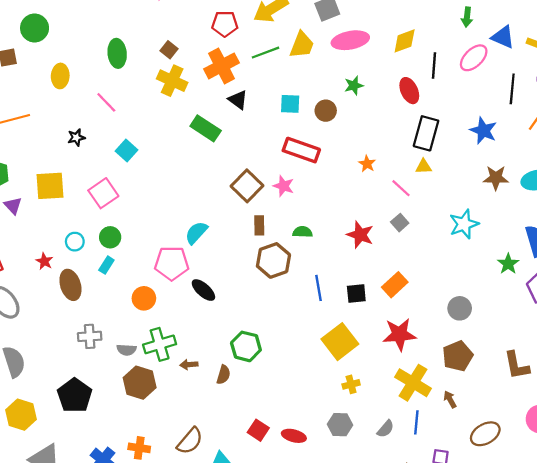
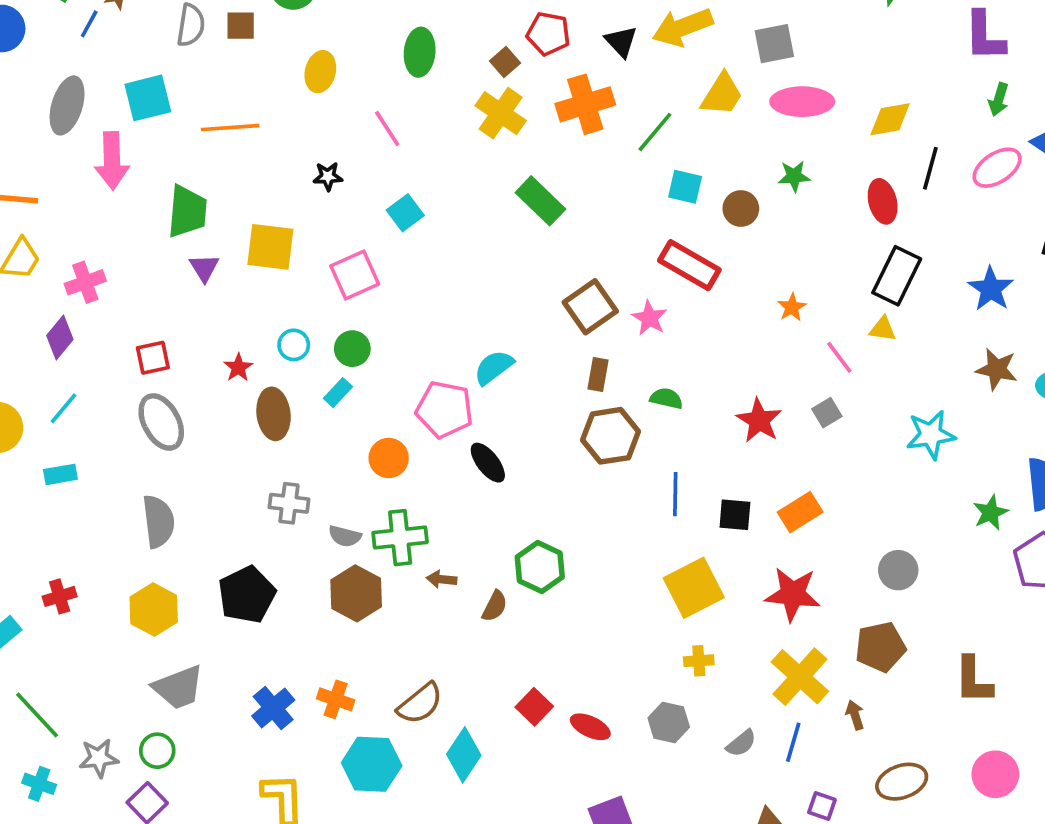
red pentagon: (225, 24) -> (548, 34), moved
green line: (265, 53) -> (655, 132), moved, turned -40
black triangle: (238, 100) -> (621, 42), moved

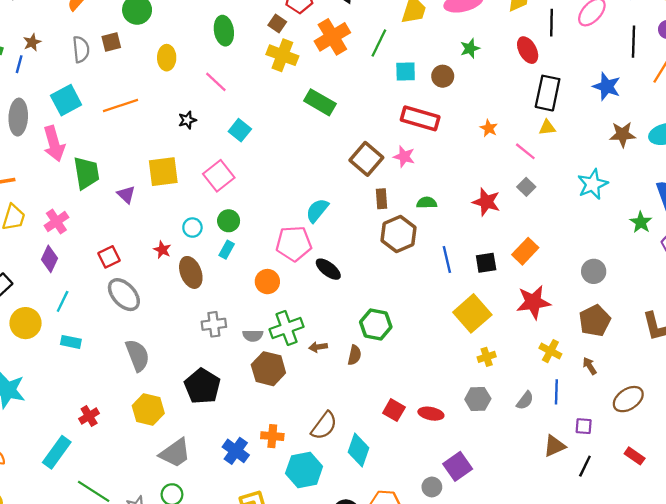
green trapezoid: (187, 211) -> (86, 173), moved
cyan rectangle: (60, 474) -> (71, 342), turned 36
yellow cross: (800, 677) -> (550, 351), size x0.6

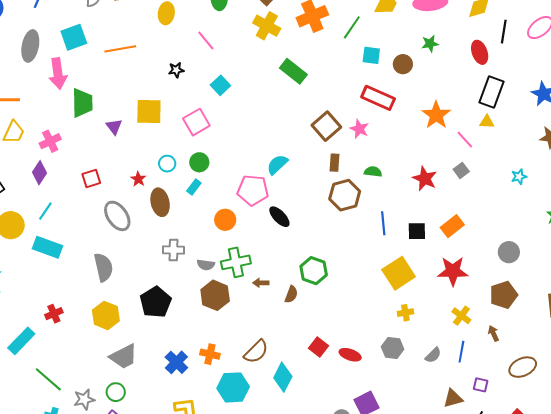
orange star: (489, 128) -> (436, 115), size x1.8
cyan star: (593, 184) -> (519, 177), size x0.6
gray ellipse: (124, 295) -> (117, 216), moved
cyan rectangle: (71, 342) -> (47, 247), size x1.6

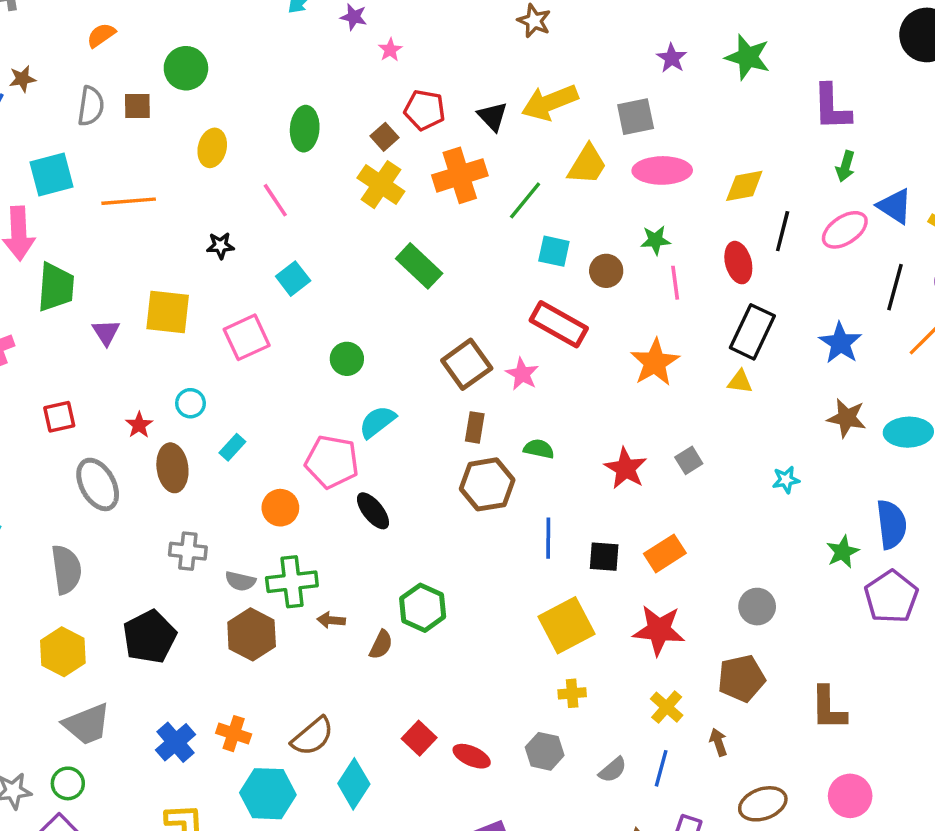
pink line: (465, 140) -> (675, 283), moved, turned 30
green circle: (199, 162) -> (347, 359), moved

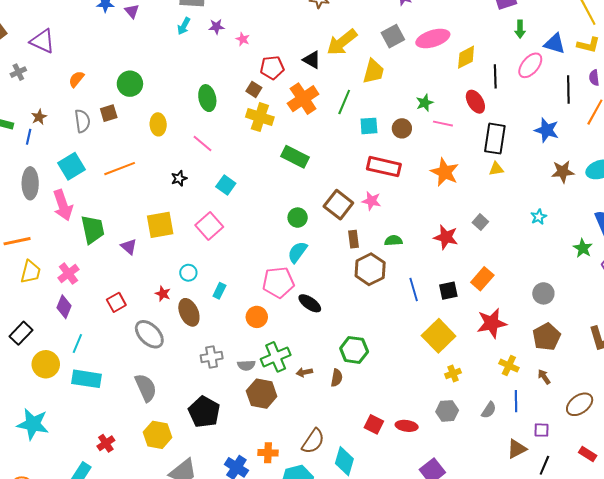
pink ellipse: (662, 170) -> (433, 39), moved
pink line: (675, 283) -> (443, 124), turned -54
green circle: (347, 359) -> (298, 218), moved

